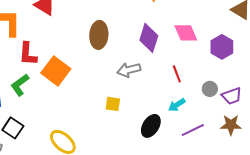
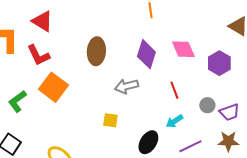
red L-shape: (28, 54) -> (38, 55), moved, turned -30

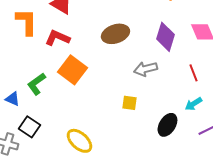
brown ellipse: (96, 51) -> (115, 34), turned 68
red L-shape: (38, 55) -> (57, 38), turned 140

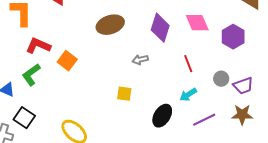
red L-shape: (57, 38) -> (38, 46), moved
gray arrow: (145, 69) -> (140, 60), size x0.7
orange square: (72, 70) -> (67, 61), size x0.7

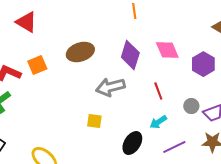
gray arrow: (140, 60) -> (110, 87), size x1.8
orange square: (67, 61) -> (37, 65), moved, turned 30

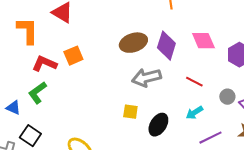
brown ellipse: (80, 52) -> (133, 43), moved
red line: (158, 91) -> (194, 82), turned -42
black ellipse: (132, 143) -> (158, 125), moved

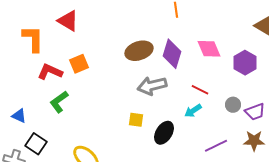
green L-shape: (37, 93) -> (59, 102), moved
cyan arrow: (194, 113) -> (193, 111), moved

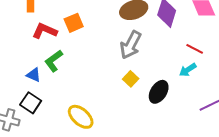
gray arrow: (152, 86) -> (131, 45), moved, turned -48
blue triangle: (19, 116) -> (34, 75), moved
yellow square: (136, 120) -> (131, 79), turned 35

